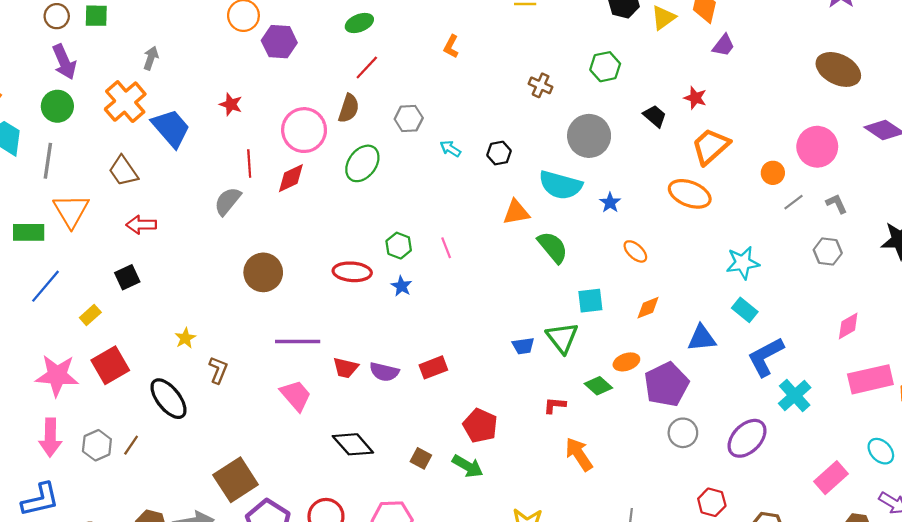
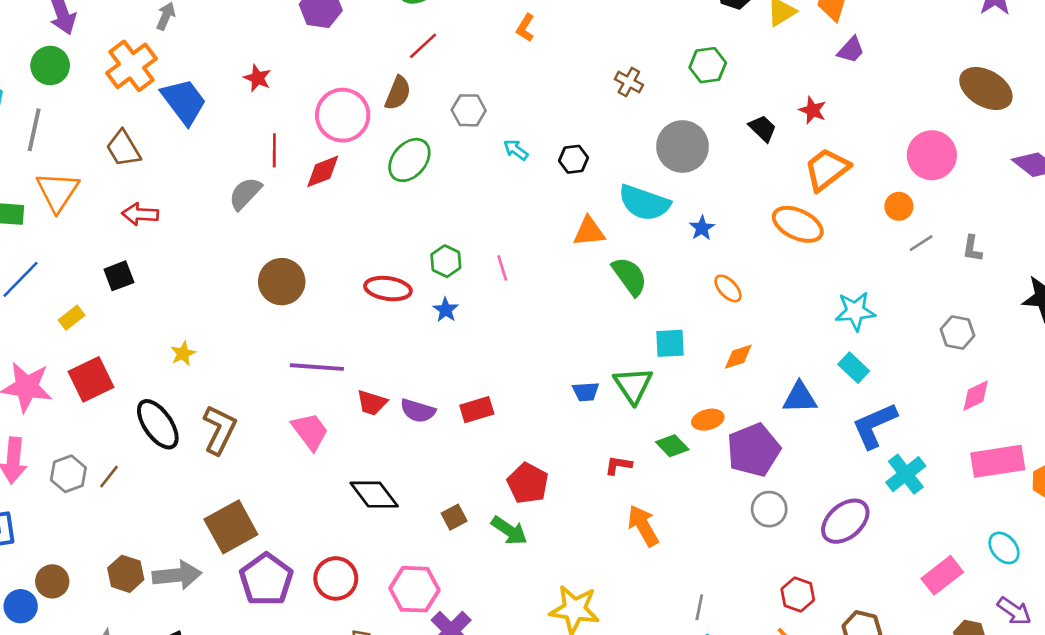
pink circle: (817, 147) -> (932, 155), moved
gray L-shape: (836, 204) -> (972, 249), turned -150
gray hexagon: (828, 251) -> (957, 333), moved
brown L-shape: (218, 370) -> (219, 430), moved, size x1.5
brown square: (421, 458) -> (454, 517), turned 30

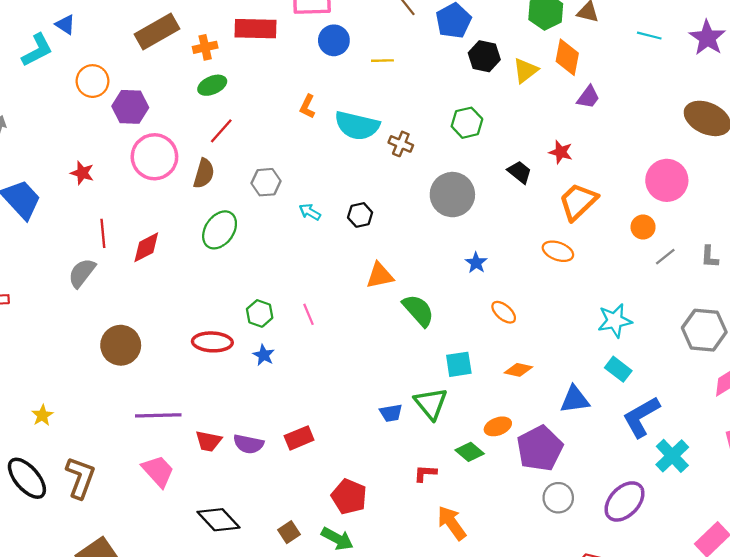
pink circle: (343, 115) -> (154, 157), moved
cyan semicircle: (644, 203) -> (357, 126), moved
orange ellipse: (798, 224) -> (558, 251), size x0.7
gray hexagon: (957, 333) -> (704, 330), size x1.5
orange diamond: (738, 357) -> (518, 370), turned 36

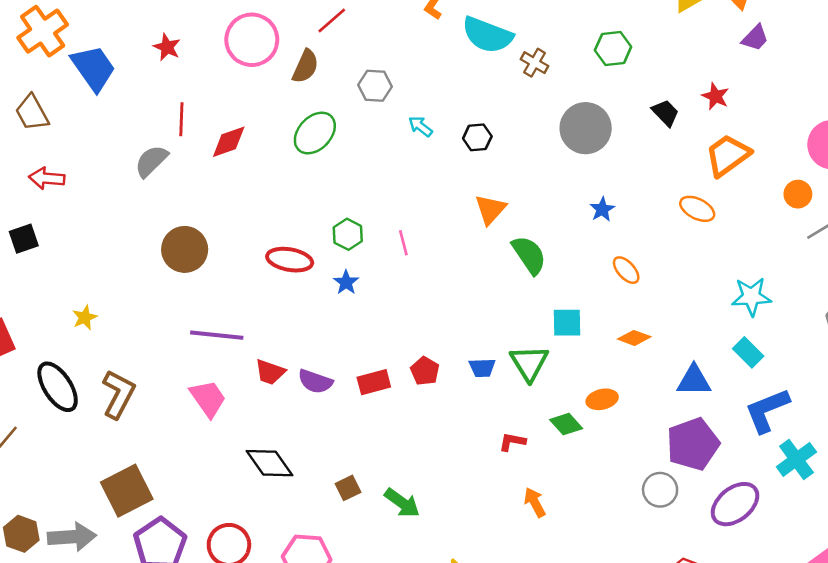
orange triangle: (380, 276) -> (490, 209), turned -44
purple pentagon: (540, 448) -> (693, 444), moved
red pentagon: (349, 497) -> (425, 371), moved, size x0.7
orange arrow: (452, 523) -> (535, 502), size x0.7

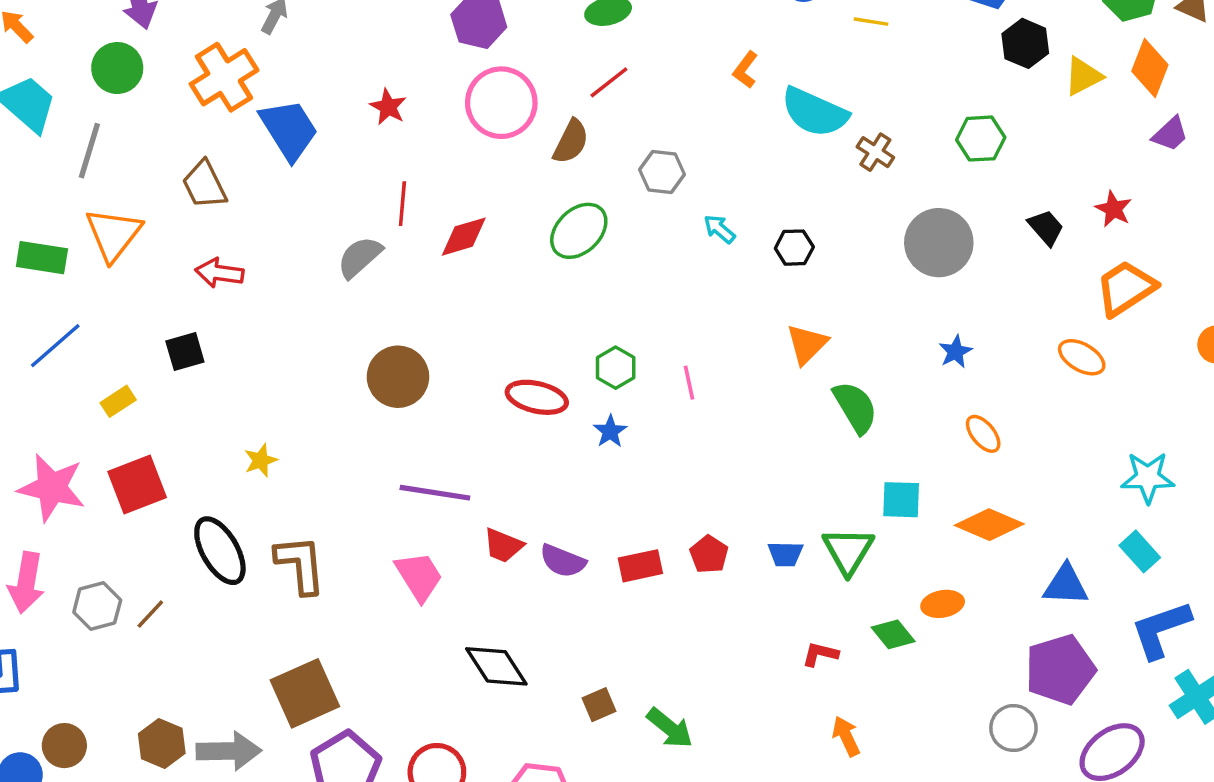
orange diamond: (634, 338) -> (989, 525), size x1.5
brown L-shape: (118, 394) -> (300, 564), turned -36

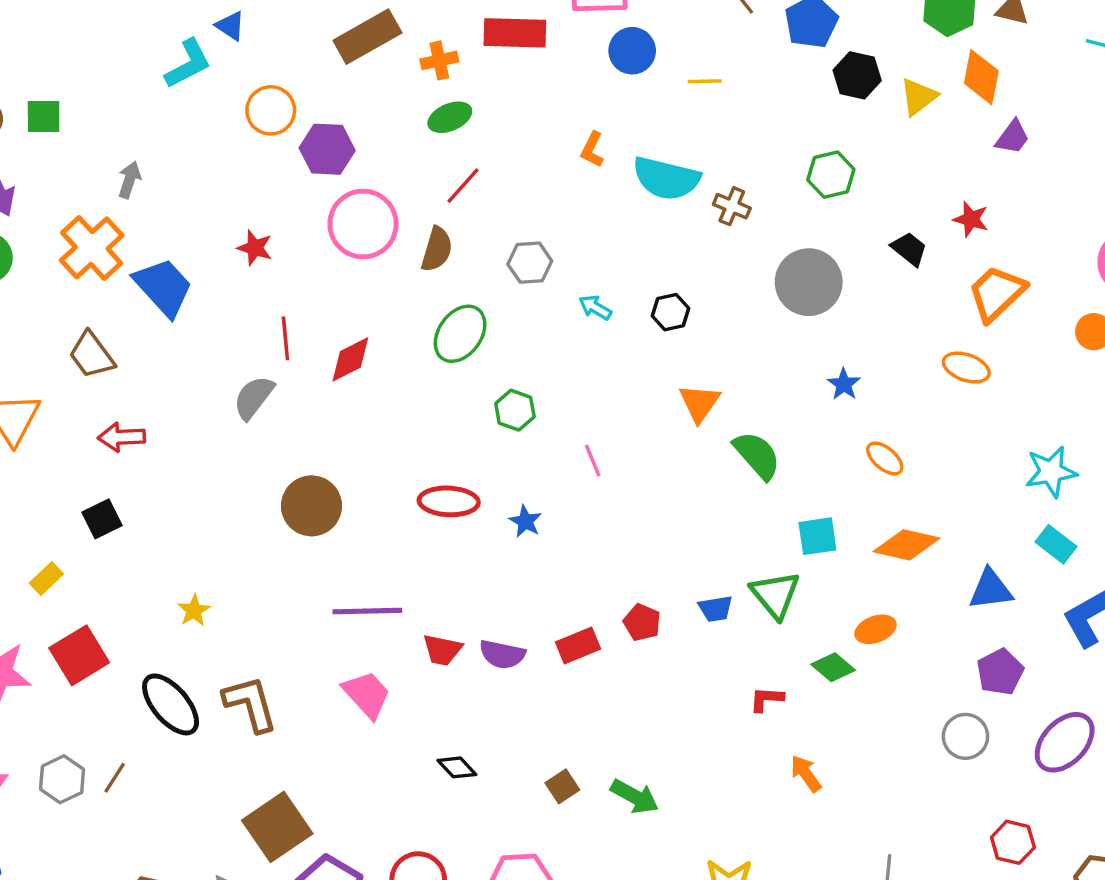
green hexagon: (616, 368) -> (515, 410), moved
black diamond: (496, 666) -> (457, 767), size x0.6
purple pentagon: (1060, 670) -> (1000, 672), size x0.7

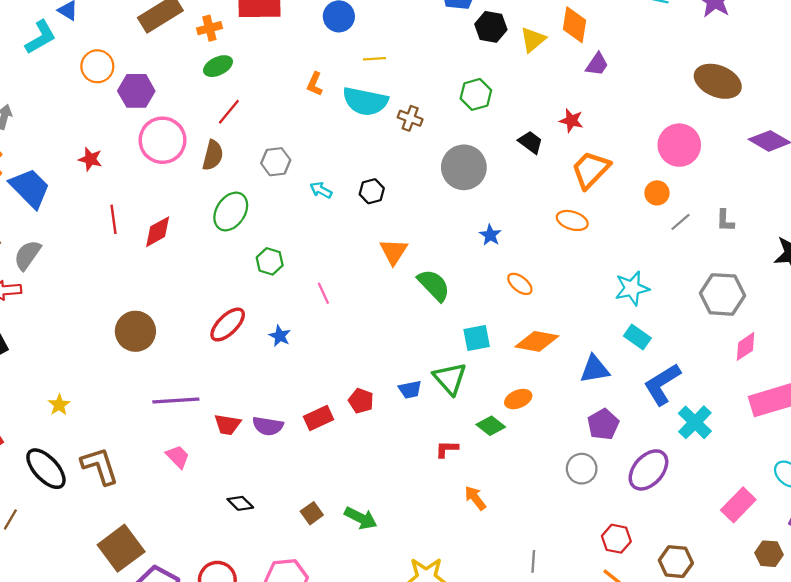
yellow line: (705, 81) -> (374, 59), moved
gray semicircle: (254, 397) -> (27, 255), moved
red ellipse: (449, 501) -> (228, 325), turned -45
pink trapezoid: (367, 694) -> (178, 457), size x0.7

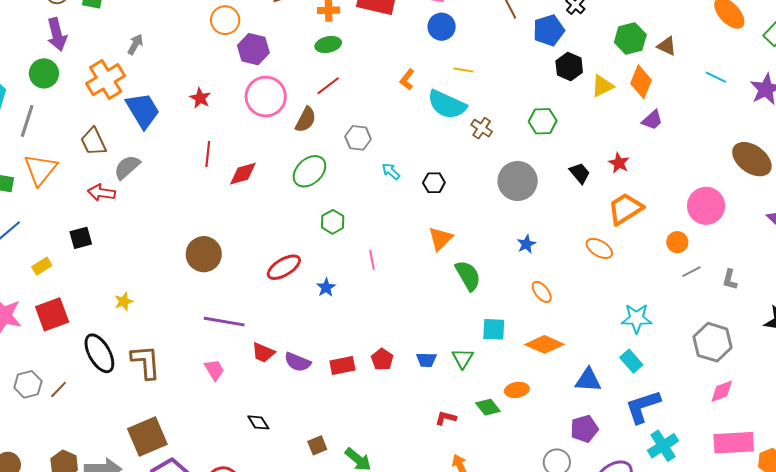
green triangle: (450, 378) -> (463, 358), size x0.7

